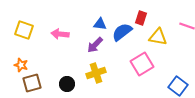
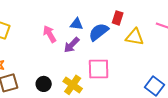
pink arrow: (60, 34) -> (50, 34), moved, turned 54
pink square: (142, 64) -> (99, 69), moved, turned 30
yellow cross: (96, 73) -> (73, 85), moved, turned -36

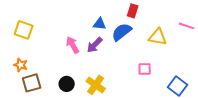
red rectangle: (118, 18) -> (133, 11), moved
pink arrow: (50, 34) -> (73, 45), moved
pink square: (99, 69) -> (145, 69), moved, size x0.6

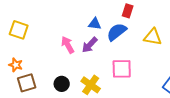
pink square: (145, 69) -> (122, 69), moved, size x1.5

